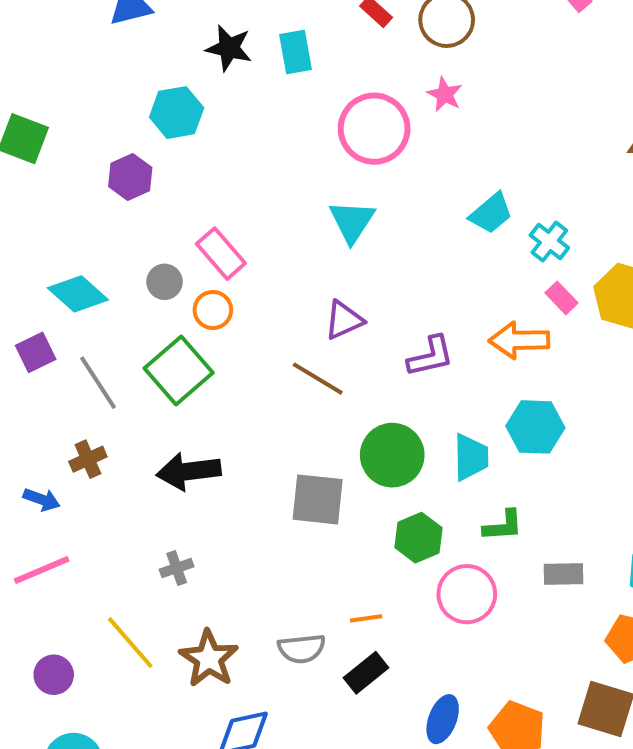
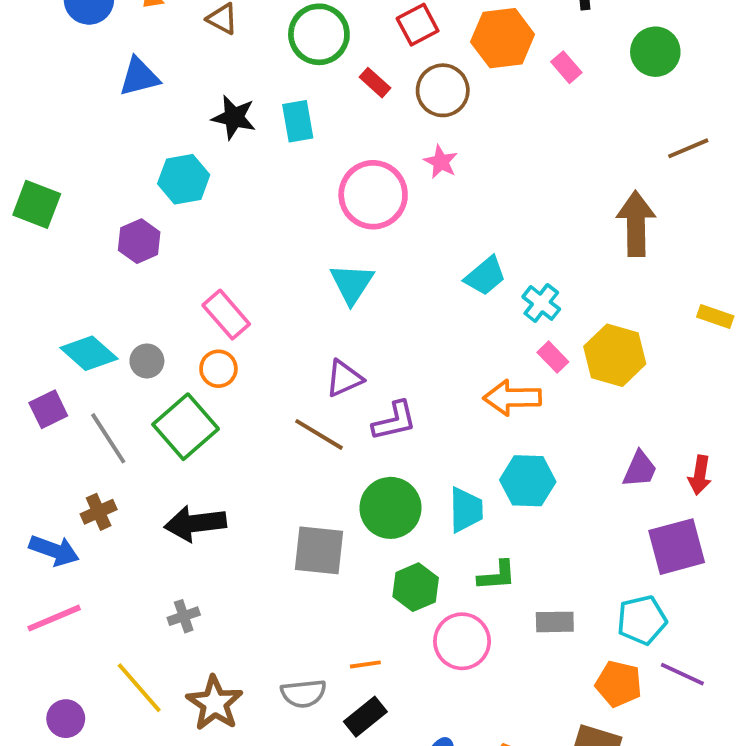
gray circle: (165, 282) -> (147, 361), moved
purple L-shape: (431, 356) -> (394, 421), moved
blue arrow: (42, 499) -> (54, 550), size x1.4

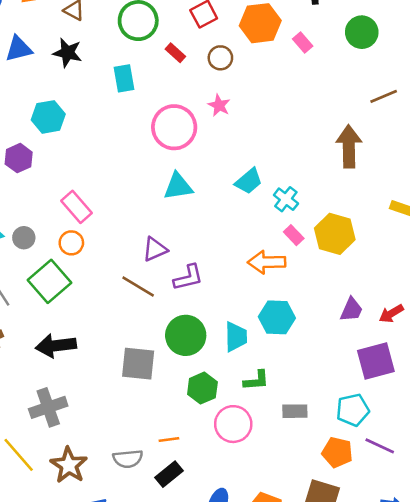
brown circle: (443, 90) -> (220, 58), size x0.7
black star: (234, 117) -> (67, 53), moved
cyan triangle: (352, 284) -> (178, 186), moved, turned 48
red arrow: (700, 475) -> (391, 314), turned 50
gray cross: (184, 616) -> (48, 407), size x1.8

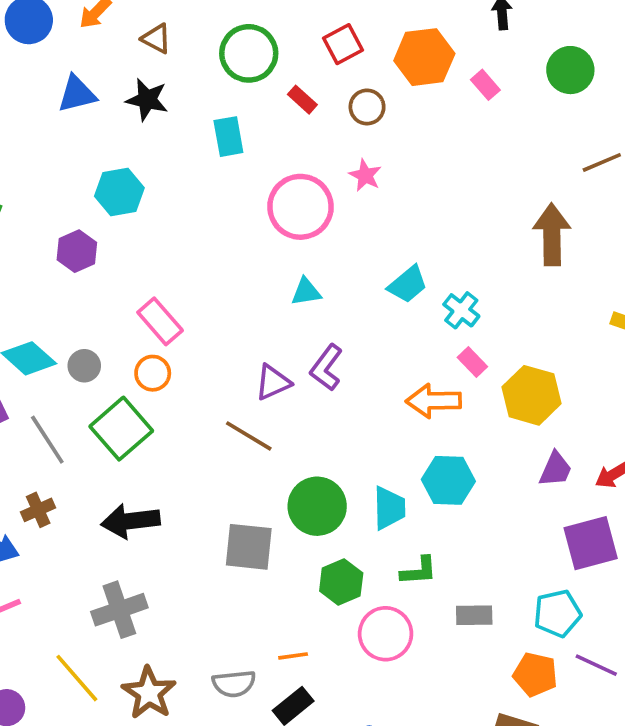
cyan triangle: (178, 186) -> (306, 292), size x0.7
yellow hexagon: (335, 234) -> (532, 395), moved
purple L-shape: (188, 278) -> (326, 368), moved, turned 140

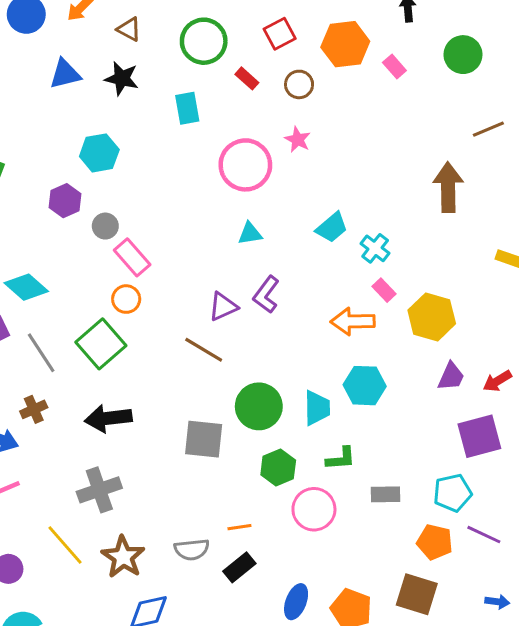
gray circle: (84, 366) -> (105, 226), moved

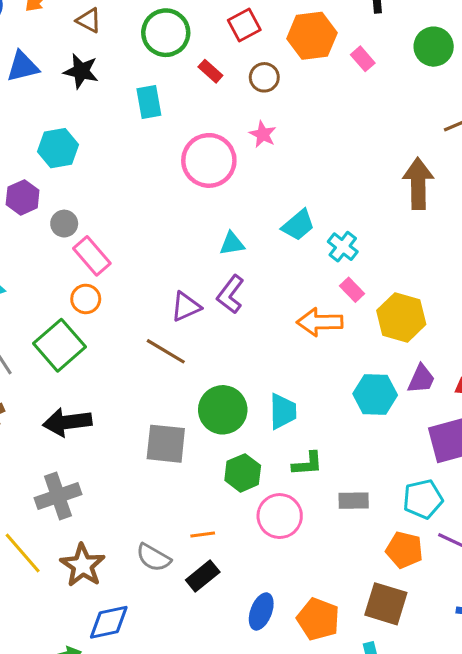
cyan triangle: (250, 233) -> (232, 244), moved
cyan hexagon: (365, 386) -> (375, 394), moved
gray semicircle: (192, 549) -> (153, 558), turned 36

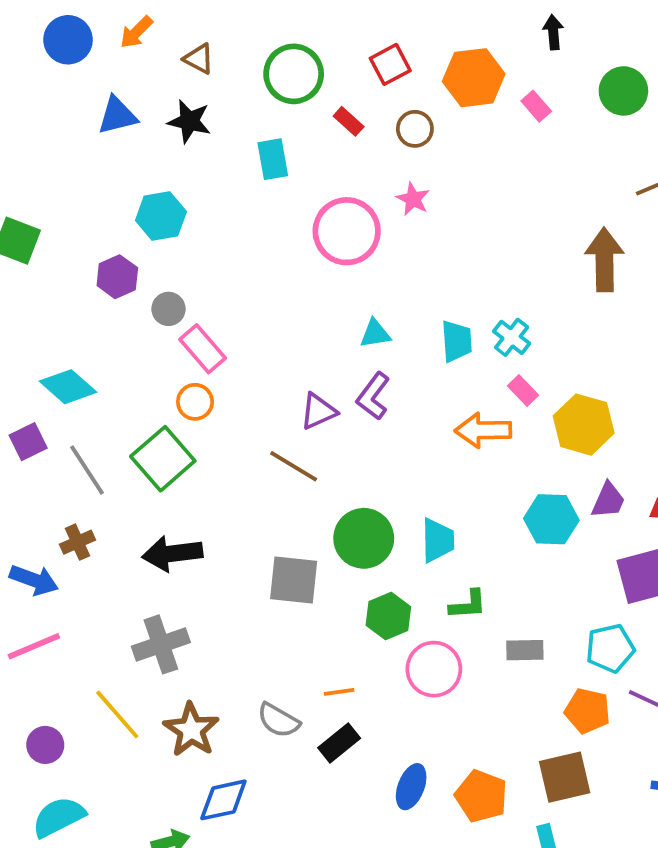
cyan trapezoid: (298, 225) -> (457, 341), moved, turned -54
brown square: (386, 604) -> (565, 777), turned -30

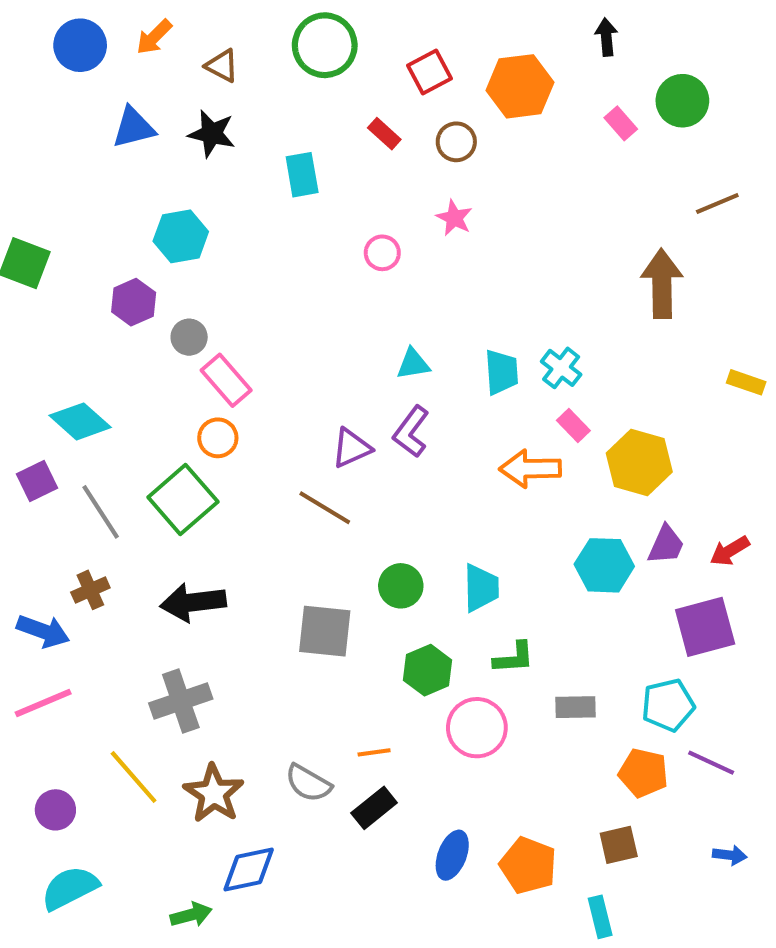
green circle: (294, 74) -> (325, 45), moved
pink rectangle: (536, 106) -> (621, 123), moved
pink circle: (347, 231) -> (382, 253), size x0.5
green circle: (364, 538) -> (401, 586), size x0.7
brown square: (565, 777) -> (619, 845), size x0.7

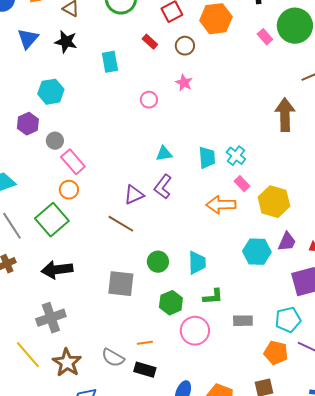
green circle: (682, 101) -> (295, 26), size x1.4
blue triangle: (134, 127) -> (28, 39), turned -35
black rectangle: (374, 808) -> (145, 370), turned 55

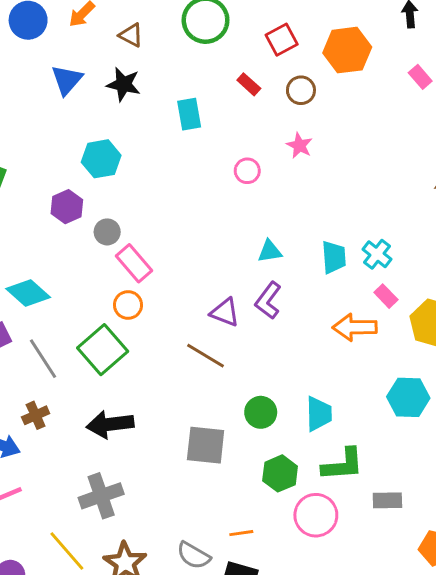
purple triangle: (134, 195) -> (225, 312), turned 45
green L-shape: (213, 297) -> (343, 465), size x1.4

